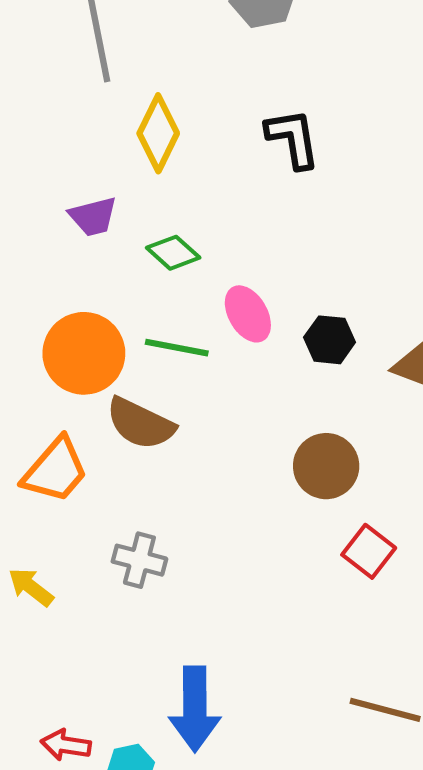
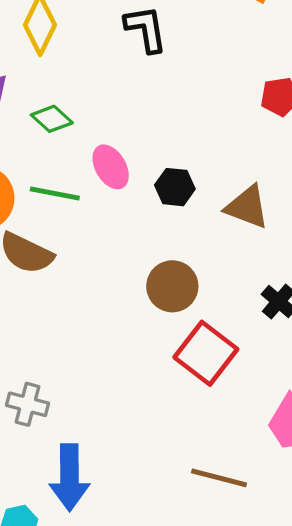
red square: (369, 551) -> (206, 353), size x1.5
gray cross: (139, 560) -> (28, 404), moved

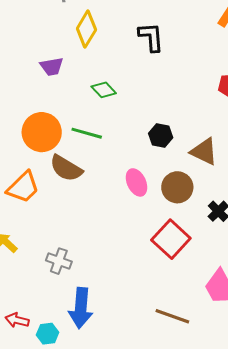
green diamond: (52, 119) -> (104, 90), moved
pink ellipse: (111, 167) -> (137, 182), moved
brown circle: (172, 286) -> (177, 187), moved

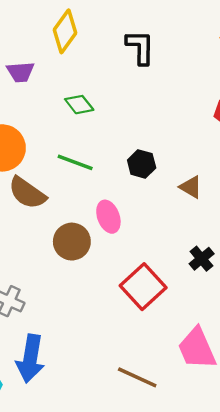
green line: (87, 133) -> (75, 162), moved
brown triangle: (204, 151) -> (191, 187), size x0.7
brown circle: (177, 187) -> (72, 242), moved

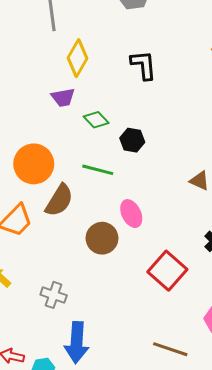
purple trapezoid: (20, 72) -> (63, 97), moved
black hexagon: (142, 164) -> (132, 140), moved
brown semicircle: (27, 193) -> (59, 200), turned -88

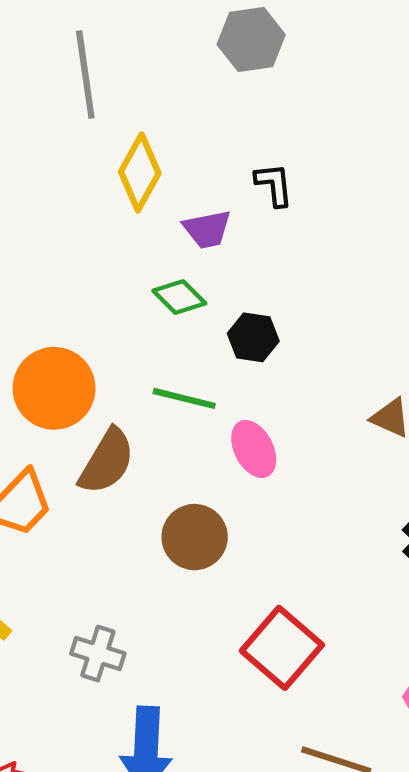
black L-shape: (144, 65) -> (274, 185), size x0.7
purple trapezoid: (63, 97) -> (207, 229), moved
pink ellipse: (131, 214) -> (254, 449), moved
red square: (167, 271) -> (282, 648), moved

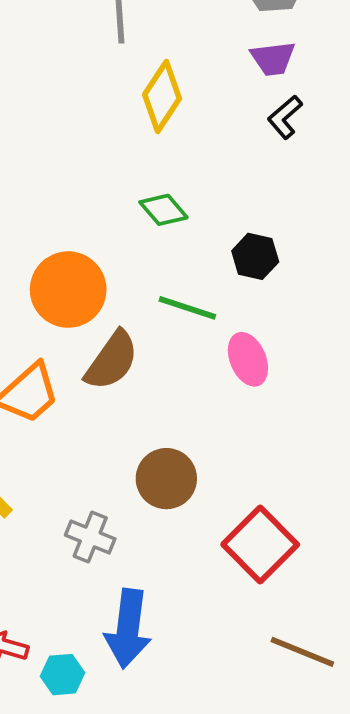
black L-shape: (274, 185) -> (285, 117), turned -129
purple trapezoid: (207, 229) -> (273, 58), moved
green diamond: (179, 297) -> (163, 210), moved
brown circle: (195, 537) -> (166, 479), moved

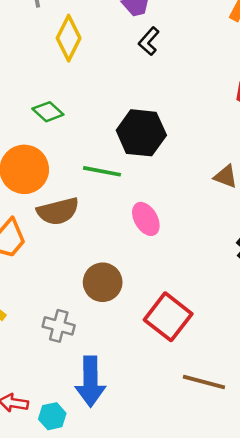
green diamond: (163, 210) -> (48, 112), moved
black hexagon: (255, 256) -> (141, 133), size x1.6
pink ellipse: (248, 359) -> (146, 219), moved
brown semicircle: (112, 361) -> (58, 211), turned 48

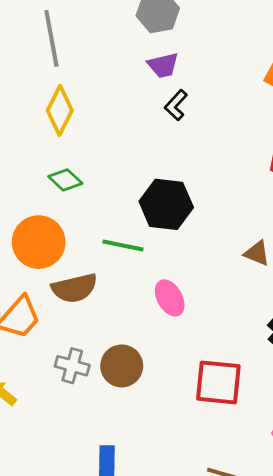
yellow diamond: (69, 38) -> (60, 110), moved
red square: (168, 317) -> (218, 382), moved, turned -33
gray cross: (59, 326) -> (72, 366), moved

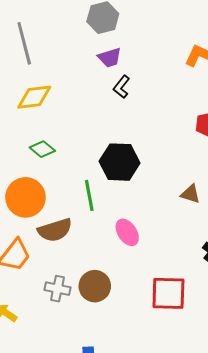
yellow diamond: (60, 110) -> (34, 97), turned 60
green line: (123, 246) -> (89, 195), turned 72

